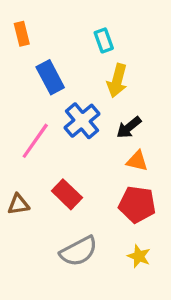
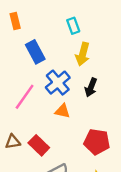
black arrow: (129, 127) -> (91, 87), turned -30
orange triangle: (137, 161) -> (63, 111), moved
red rectangle: (67, 194) -> (39, 145), moved

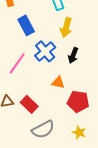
orange triangle: (63, 111) -> (58, 82), moved

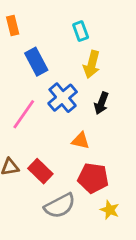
red pentagon: (78, 101) -> (93, 178), moved

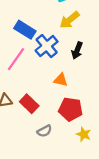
blue rectangle: (36, 62) -> (25, 30), moved, turned -30
yellow arrow: (92, 64) -> (69, 20), turned 36
gray semicircle: (60, 206) -> (44, 131), size x0.6

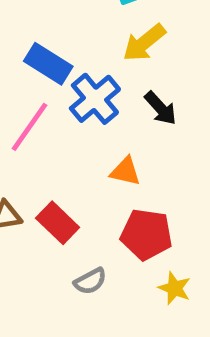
black arrow: (77, 50) -> (160, 108), turned -63

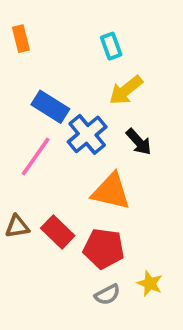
orange triangle: (125, 171) -> (111, 191), size x1.6
red pentagon: (146, 234) -> (104, 249), moved
gray semicircle: (90, 281) -> (107, 295), moved

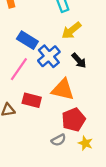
red rectangle: (58, 232) -> (32, 100), moved, turned -30
red pentagon: (104, 249) -> (74, 120), moved, turned -30
gray semicircle: (107, 295) -> (59, 140), moved

